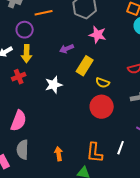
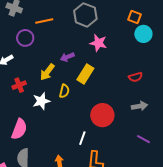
yellow arrow: (27, 54) -> (47, 72), moved, turned 36
yellow semicircle: (103, 83) -> (64, 91), moved, turned -96
white star: (54, 85) -> (41, 101), moved
white line: (121, 148) -> (82, 138), moved

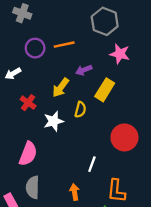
orange line: (44, 21) -> (64, 45), moved
red cross: (19, 85) -> (28, 103), turned -32
white line: (82, 138) -> (92, 164), moved

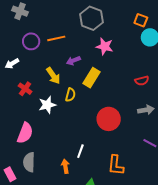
yellow arrow: (61, 88) -> (53, 76), turned -72
white line: (92, 164) -> (80, 151), moved
orange L-shape: (116, 191) -> (116, 165), moved

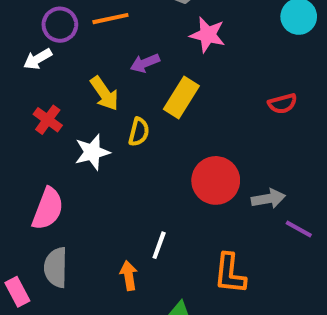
white arrow: (12, 64) -> (38, 59), moved
gray arrow: (146, 110) -> (268, 199), moved

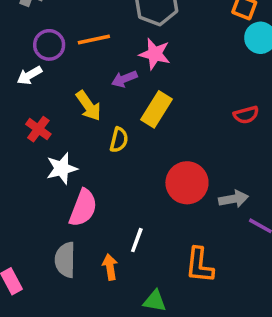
pink star: (208, 35) -> (155, 54), moved
white star: (92, 152) -> (62, 168), moved
pink semicircle: (48, 209) -> (83, 208), moved
gray semicircle: (56, 267) -> (65, 260), moved

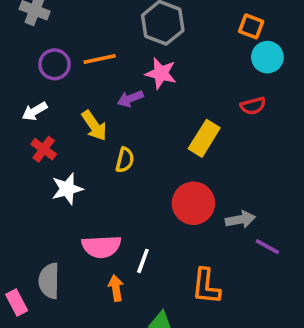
white arrow: (29, 75) -> (35, 111), moved
yellow rectangle: (157, 109) -> (204, 138), moved
red semicircle: (246, 115) -> (253, 106), moved
pink semicircle: (83, 208) -> (101, 247), moved, turned 66
gray semicircle: (65, 260) -> (49, 281), moved

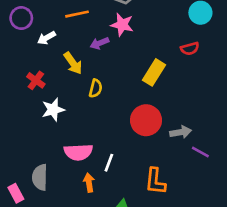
purple circle: (54, 64) -> (21, 18), moved
white arrow: (35, 111) -> (46, 38), moved

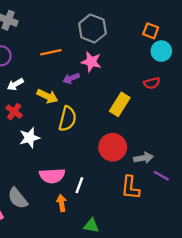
white arrow: (46, 38) -> (15, 84), moved
yellow arrow: (73, 63) -> (47, 96), turned -30
yellow semicircle: (96, 88) -> (68, 119), size x1.5
gray semicircle: (40, 177) -> (18, 198), turned -40
orange L-shape: (155, 181) -> (130, 188), moved

